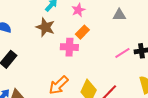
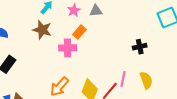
gray triangle: (119, 15) -> (96, 11), moved
pink line: (122, 53) -> (123, 79), moved, turned -42

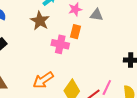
orange rectangle: (79, 32) -> (76, 32), turned -40

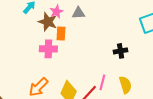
brown star: (40, 21) -> (48, 22), moved

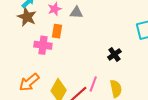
brown star: (48, 22) -> (27, 17), moved
black cross: (121, 51) -> (114, 54), turned -32

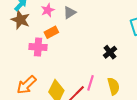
gray triangle: (76, 13) -> (70, 13), turned -32
orange rectangle: (57, 31) -> (51, 32), turned 56

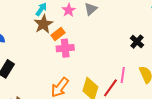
brown star: (20, 20) -> (43, 24), turned 30
orange rectangle: (51, 32) -> (58, 34), moved

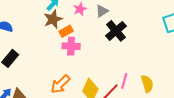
black cross: (137, 42) -> (116, 31), moved, size x1.5

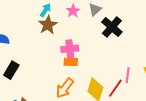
orange rectangle: (66, 31) -> (71, 62), moved, turned 40

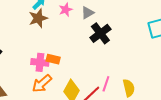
pink cross: (70, 49) -> (40, 62), moved

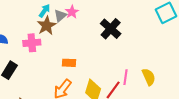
gray triangle: (88, 13) -> (60, 16), moved
pink cross: (40, 62) -> (32, 43), moved

